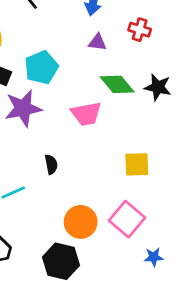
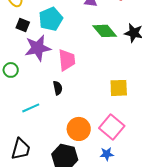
pink trapezoid: (86, 114) -> (67, 60), moved, turned -85
blue star: (154, 257) -> (107, 154), moved

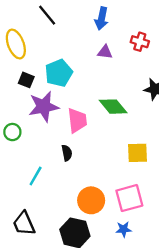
green diamond: (105, 31) -> (113, 107), moved
cyan line: (31, 108) -> (36, 176), turned -36
pink square: (112, 127) -> (129, 198), turned 35
black trapezoid: (21, 149) -> (24, 224), turned 140

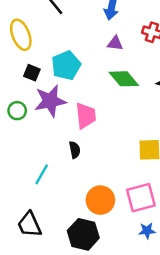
green diamond: (113, 107) -> (124, 79), moved
green circle: (12, 132) -> (17, 111), moved
blue star: (124, 229) -> (147, 231), moved

